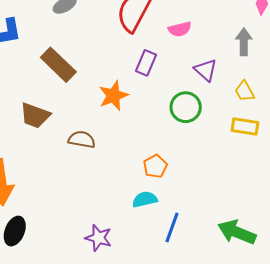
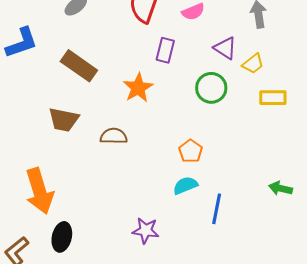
yellow trapezoid: (245, 91) -> (253, 64), moved, turned -90
green arrow: (237, 232) -> (281, 188), moved, size x0.6

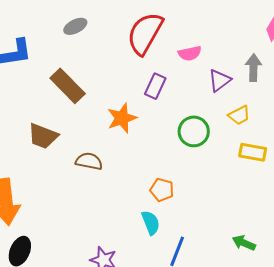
purple triangle: (225, 48) -> (220, 80), moved, turned 40
orange pentagon: (191, 151) -> (162, 190), turned -30
cyan semicircle: (185, 185) -> (151, 223), turned 80

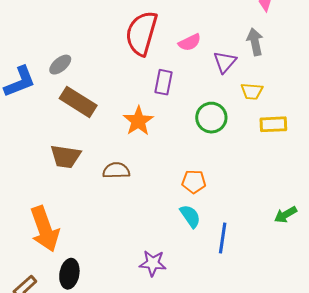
gray ellipse: (75, 26) -> (60, 65), moved
yellow trapezoid: (239, 115) -> (252, 91), turned 45
green arrow: (244, 243) -> (286, 215), turned -40

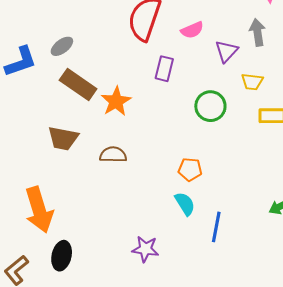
orange star: (138, 121) -> (116, 101), moved

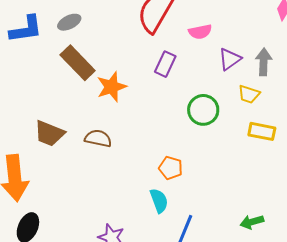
gray arrow: (257, 32) -> (264, 62), moved
brown trapezoid: (63, 138) -> (49, 133), moved

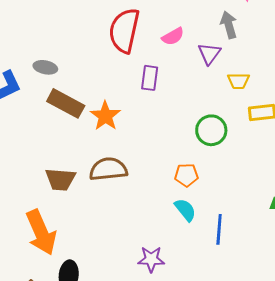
gray ellipse: (69, 22) -> (45, 67), turned 55
gray arrow: (264, 62) -> (229, 25), moved
green circle: (203, 110) -> (211, 130), moved
brown semicircle: (98, 138) -> (108, 169), size x1.4

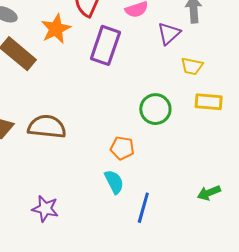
purple rectangle: (150, 78) -> (105, 45), size x1.5
orange star: (105, 116) -> (56, 29), moved
purple star: (151, 259) -> (45, 209), moved

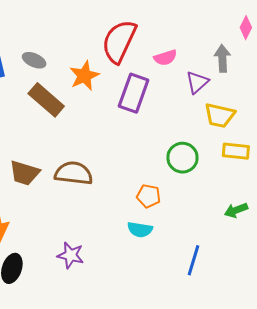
yellow trapezoid: (192, 66) -> (220, 115), size x1.4
cyan semicircle: (114, 182) -> (140, 230), turned 125
green arrow: (209, 193) -> (236, 210), moved
blue line: (143, 208) -> (193, 260), moved

